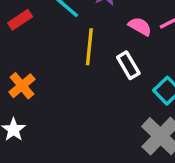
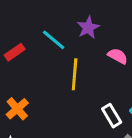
white rectangle: (128, 65) -> (112, 116), moved

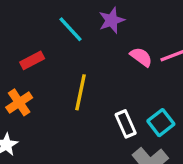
red rectangle: (15, 52) -> (32, 60), moved
yellow line: (75, 74) -> (80, 92), moved

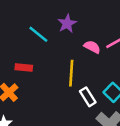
red rectangle: (32, 60) -> (24, 68), moved, turned 42
yellow line: (80, 92) -> (71, 73), moved

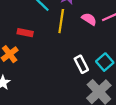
yellow line: (71, 73) -> (61, 21), moved

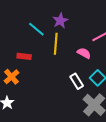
pink semicircle: (89, 19) -> (84, 53), moved

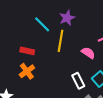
orange cross: (12, 77) -> (27, 71), moved

